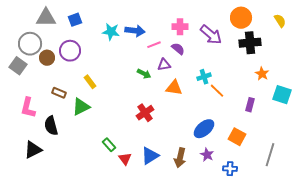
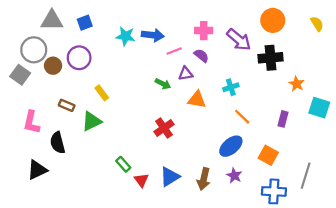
black cross: (250, 43) -> (271, 58), moved
orange line: (217, 91) -> (242, 117), moved
blue cross: (230, 169) -> (274, 191), moved, size x1.5

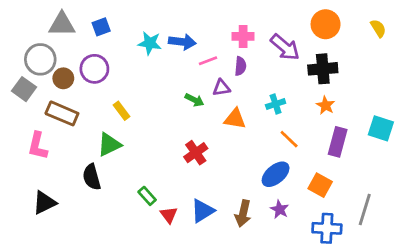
purple semicircle: (201, 56) -> (240, 66), turned 56
orange star: (297, 84) -> (326, 105), moved
brown rectangle: (67, 105) -> (62, 113), moved, size x1.6
purple rectangle: (283, 119) -> (338, 142), size x1.5
black semicircle: (58, 143) -> (92, 177), moved

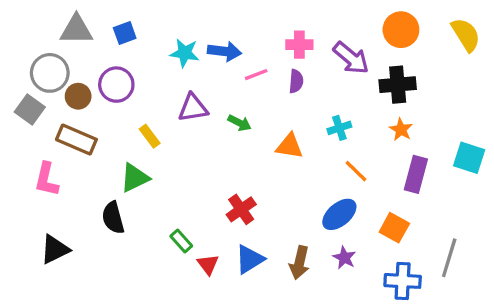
yellow semicircle: (378, 28) -> (466, 35), size x1.5
purple triangle: (221, 88) -> (193, 108), moved, size x1.4
red cross: (196, 153) -> (241, 209), moved

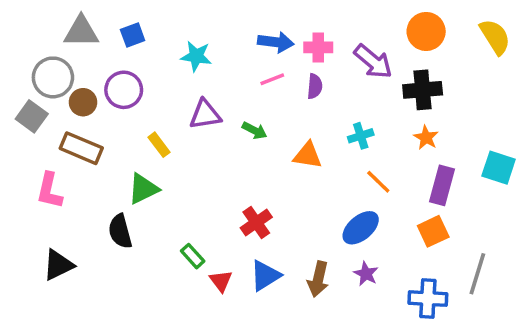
blue arrow: (225, 51) -> (276, 42), moved
orange square: (394, 228) -> (433, 231), moved, turned 36

